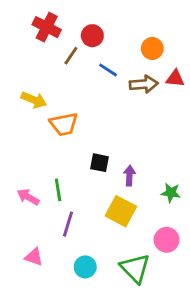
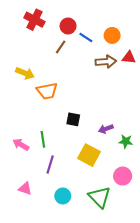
brown line: (71, 56) -> (61, 47), moved
blue line: (108, 70) -> (86, 38), moved
purple arrow: (129, 176) -> (106, 129), moved, turned -112

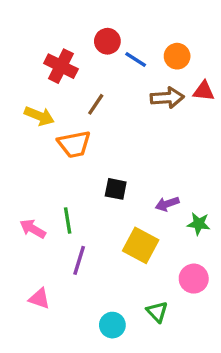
red cross: (34, 20) -> (61, 66), moved
brown line: (61, 47) -> (96, 104), moved
cyan circle: (63, 196) -> (112, 325), moved
green triangle: (100, 197) -> (157, 312), size x0.6

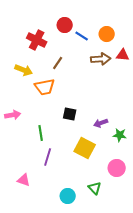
pink arrow: (33, 229) -> (13, 115), moved, turned 140

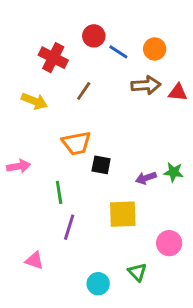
red triangle: (123, 55) -> (178, 92), moved
orange trapezoid: (45, 87) -> (76, 143), moved
green star: (120, 135) -> (173, 172), moved
yellow square: (85, 148) -> (123, 214), turned -30

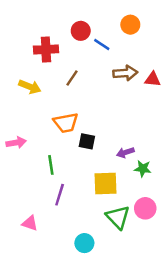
orange circle: (155, 49) -> (130, 25), moved
red cross: (53, 58) -> (46, 49), turned -30
green star: (173, 172) -> (143, 169), moved
green triangle: (137, 272) -> (118, 217), moved, size x1.5

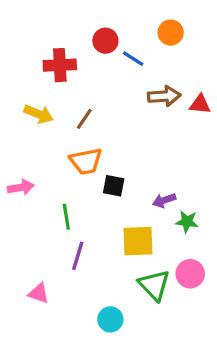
brown line: (72, 78) -> (84, 119), moved

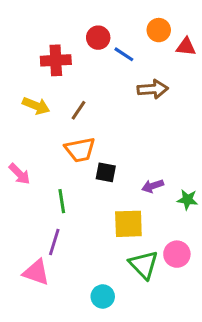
red triangle: (200, 104) -> (186, 47), moved
pink arrow: (21, 187) -> (19, 174), turned 55
green star: (187, 222) -> (187, 200), moved
purple line: (78, 256) -> (54, 242), moved
pink triangle: (39, 293) -> (36, 272), size x1.4

